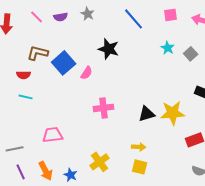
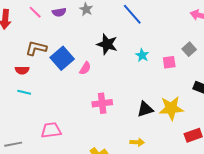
pink square: (171, 15) -> (169, 62), moved
cyan star: (168, 48) -> (142, 55), moved

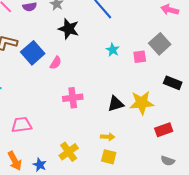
black star: (107, 44) -> (69, 29), moved
gray square: (189, 49) -> (160, 44), size x1.5

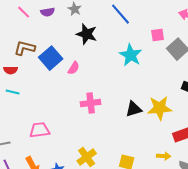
cyan star: (113, 50) -> (131, 55), size x1.6
pink square: (140, 57) -> (158, 35), moved
yellow arrow: (108, 137) -> (164, 156), moved

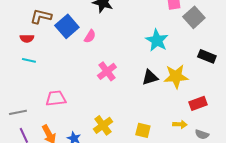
cyan star: (131, 55) -> (157, 40), moved
pink cross: (91, 103) -> (107, 71), turned -30

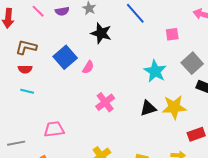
brown L-shape: (41, 16) -> (26, 47), moved
gray square: (194, 17) -> (192, 63), moved

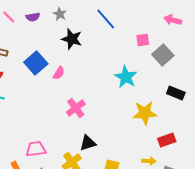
gray square: (192, 63) -> (163, 55), moved
black triangle: (148, 108) -> (88, 143), moved
pink trapezoid: (54, 129) -> (36, 149), moved

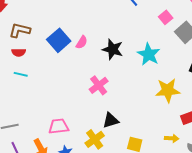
black star: (72, 39) -> (113, 49), moved
pink square: (143, 40) -> (166, 17), turned -32
pink semicircle: (59, 73) -> (82, 42), moved

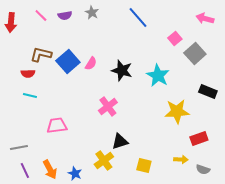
brown L-shape: (20, 30) -> (41, 54), moved
pink trapezoid: (59, 126) -> (57, 126), moved

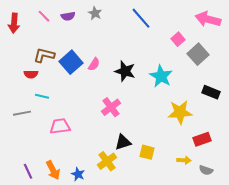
pink arrow: (205, 18) -> (208, 19), size x1.4
cyan line: (30, 96) -> (42, 96), moved
gray line: (19, 148) -> (22, 113), moved
yellow square: (144, 166) -> (147, 152), moved

